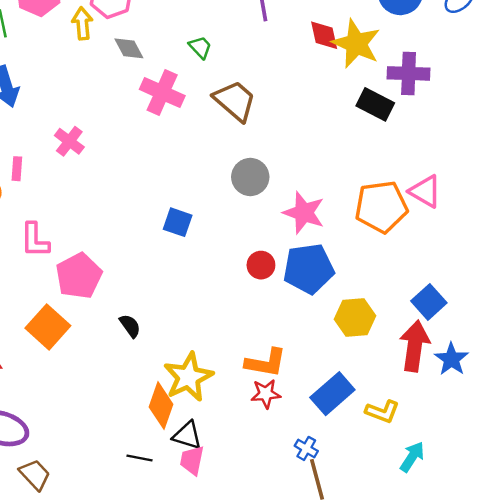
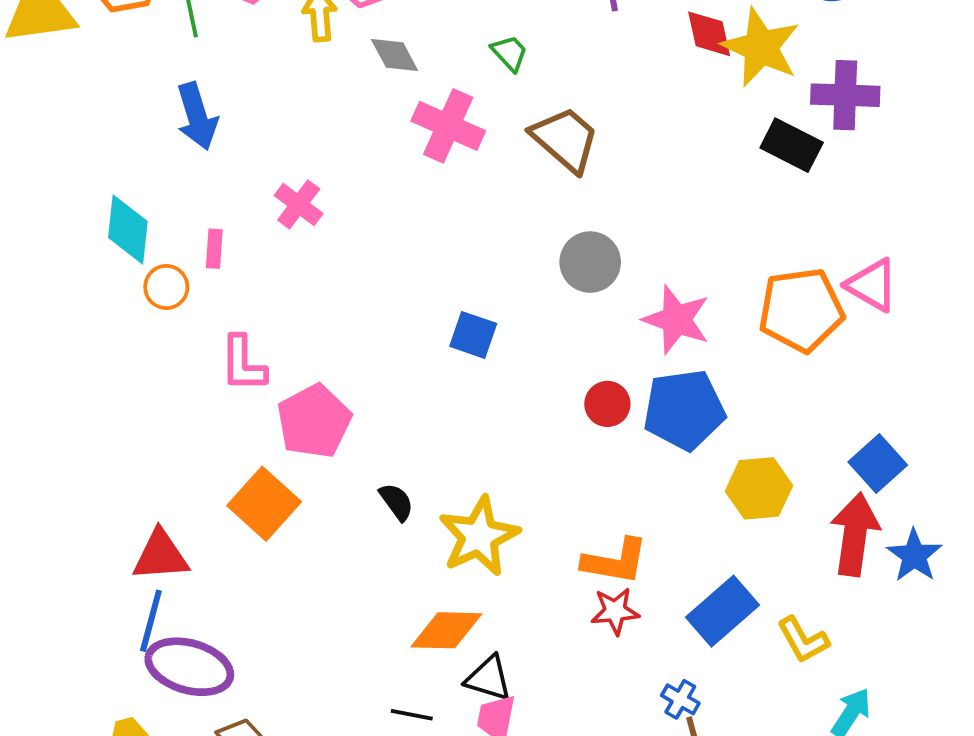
yellow star: (188, 377) -> (479, 536), moved
orange diamond: (161, 406) -> (446, 630), turned 72
yellow L-shape: (382, 412) -> (803, 640), turned 40

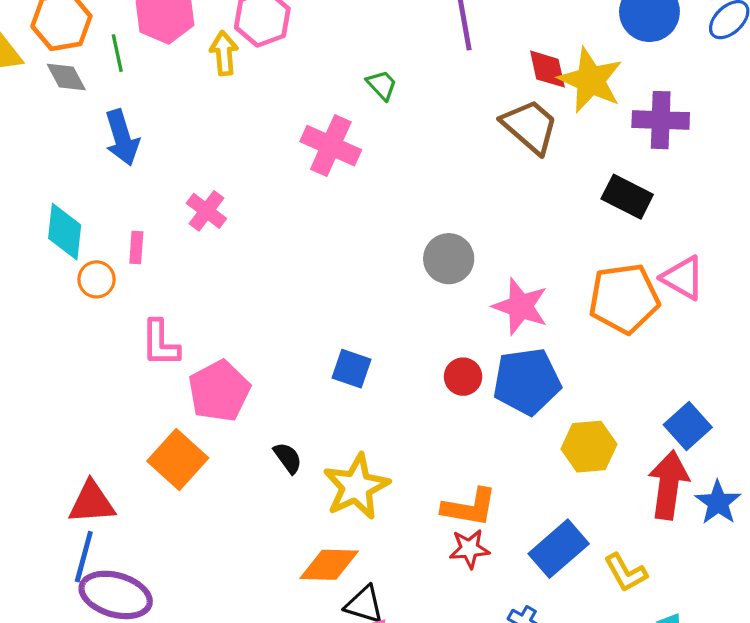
gray diamond: (395, 55) -> (66, 77), moved
brown trapezoid: (565, 139) -> (530, 126), moved
black rectangle: (792, 145) -> (627, 197), moved
blue square: (473, 335) -> (351, 369), moved

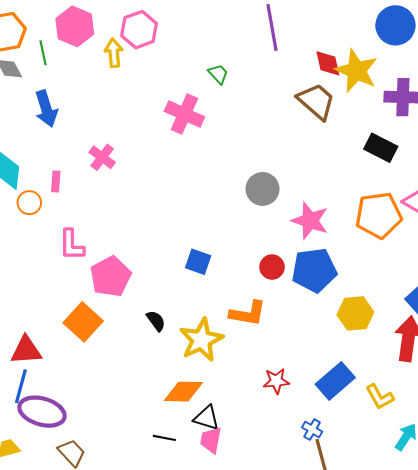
orange L-shape: (469, 507) -> (248, 313), moved

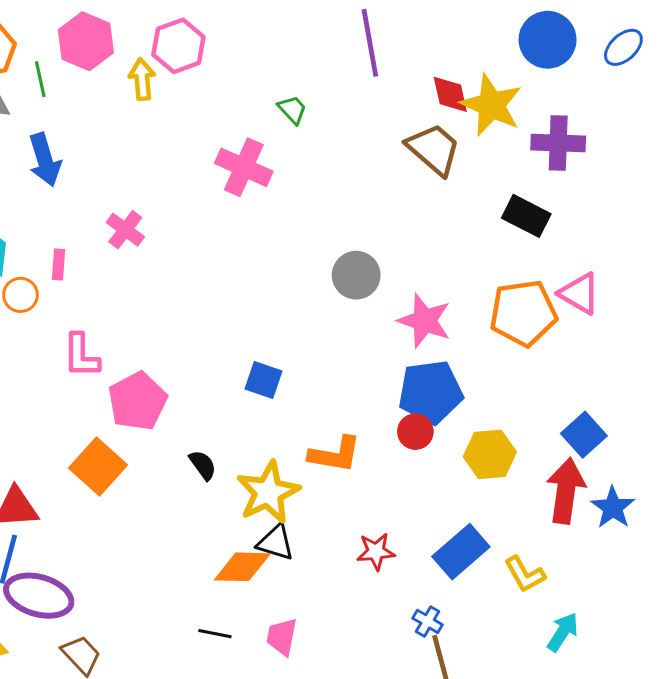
red circle: (272, 267) -> (415, 432), moved
black triangle: (207, 418) -> (276, 542), moved

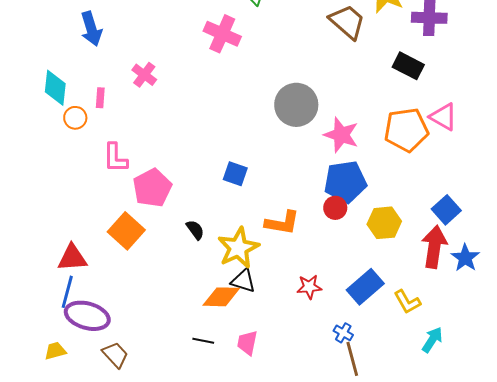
gray circle: (356, 275) -> (296, 105), size x1.4

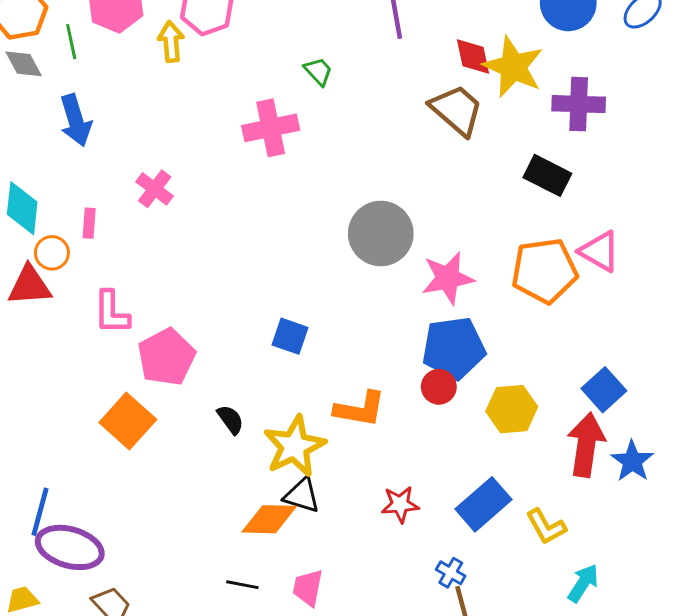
pink cross: (222, 34) -> (271, 128), turned -36
pink star: (341, 135) -> (448, 278), turned -30
red triangle: (72, 258) -> (30, 286), moved

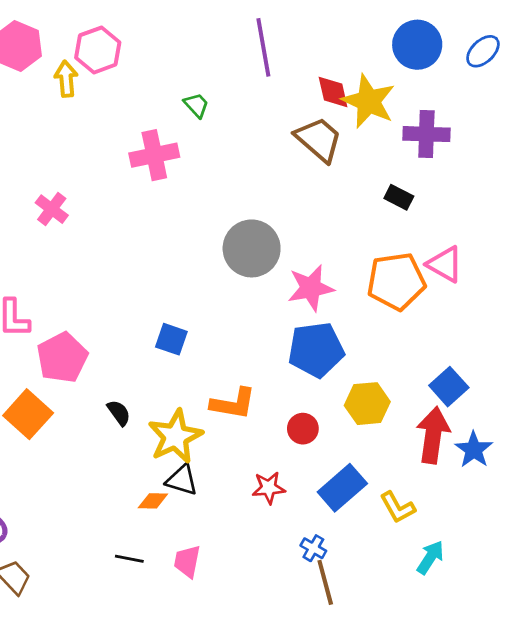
black rectangle: (547, 175) -> (399, 197), size x0.7
red circle: (439, 387) -> (303, 429), moved
orange diamond: (269, 519) -> (153, 501), size x0.6

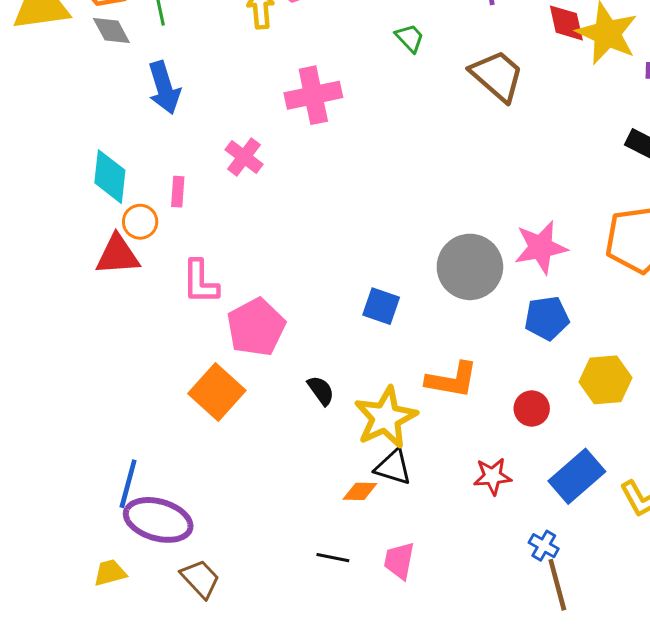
brown trapezoid: (319, 139) -> (497, 76), moved
pink cross: (154, 155) -> (313, 95), moved
gray circle: (252, 248) -> (470, 267), moved
blue pentagon: (316, 350) -> (547, 318), size x0.7

